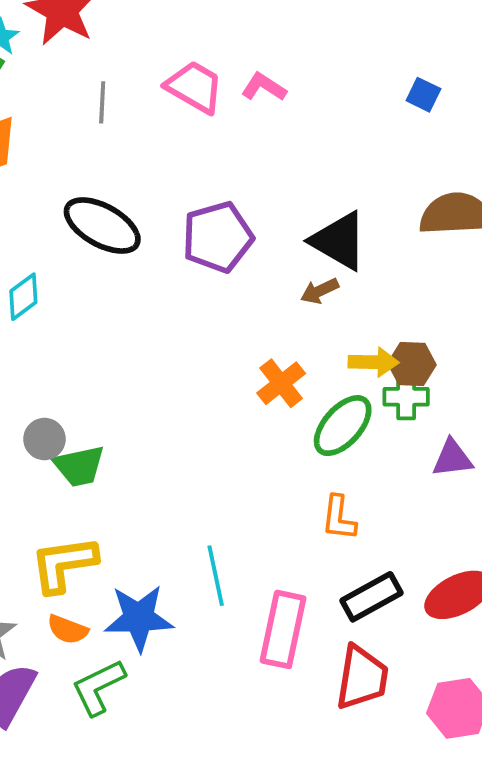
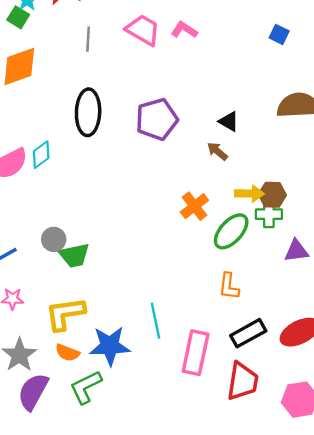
black ellipse: (102, 226) -> (88, 112), turned 63
black triangle: (339, 241) -> (229, 121), size x0.6
brown arrow: (320, 291) -> (217, 151), turned 65

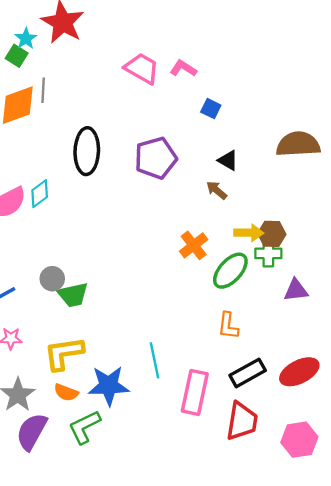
blue square: (279, 34) -> (211, 109), moved
gray line: (88, 39) -> (43, 90), moved

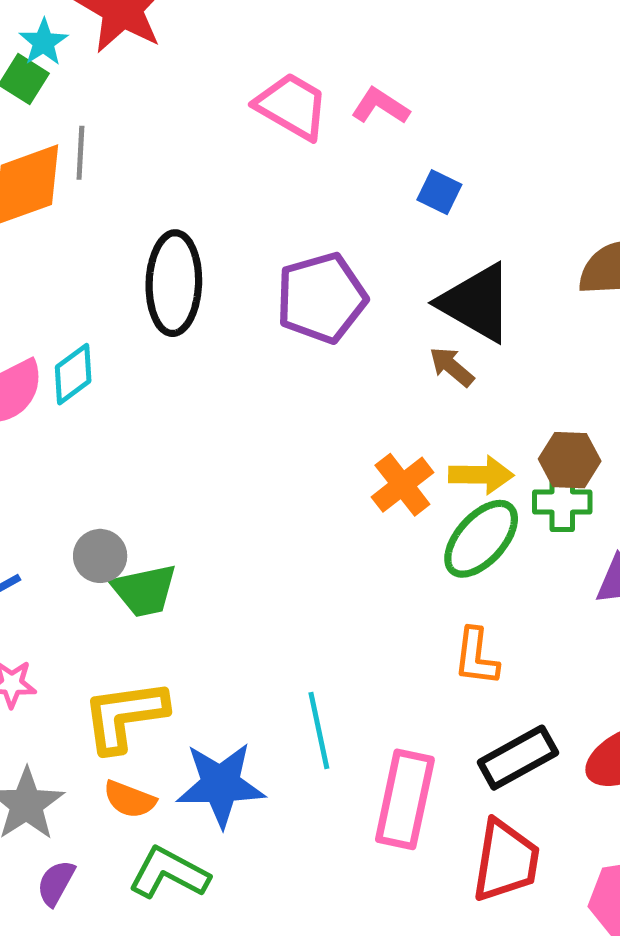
black triangle: (228, 160) -> (476, 303), size x1.8
yellow arrow: (249, 233) -> (481, 475), moved
green L-shape: (84, 427) -> (169, 873), turned 54
purple semicircle: (32, 432) -> (56, 883), size x0.6

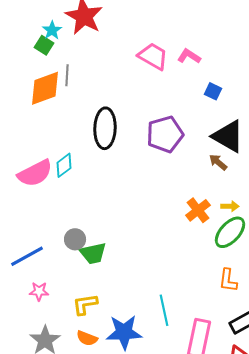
yellow arrow: (481, 475) -> (230, 206), size x0.7
yellow L-shape: (125, 716) -> (85, 304), size x0.7

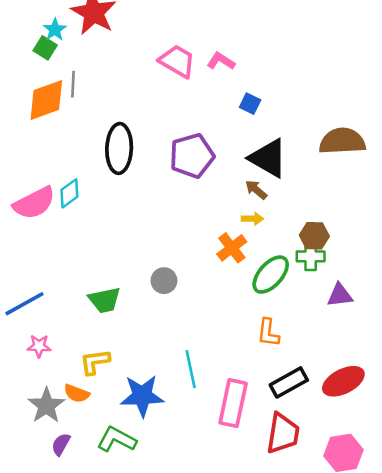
yellow arrow: (230, 206) -> (252, 219), moved
gray circle: (75, 239) -> (164, 281), moved
orange semicircle: (87, 338) -> (77, 393), moved

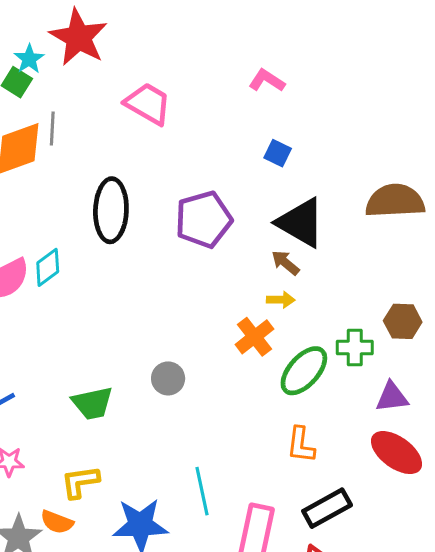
pink trapezoid: (177, 61) -> (148, 104), moved
pink L-shape: (221, 61) -> (267, 81), moved
brown hexagon: (314, 236) -> (403, 321), moved
red ellipse: (343, 381) -> (396, 453), moved, turned 63

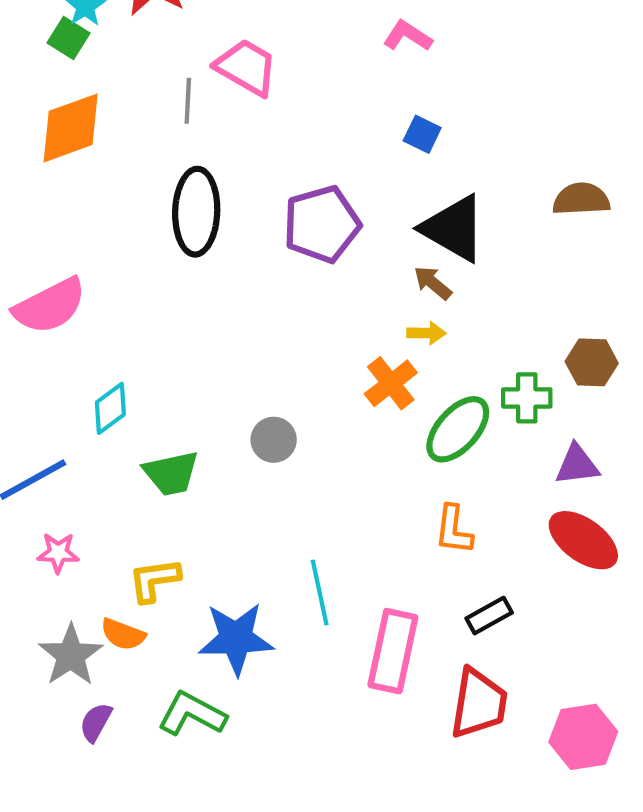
gray line: (52, 128) -> (188, 101), moved
brown semicircle: (395, 201) -> (581, 199), size x0.7
cyan diamond: (48, 267) -> (110, 408), moved
black rectangle: (327, 508) -> (489, 616), size x0.7

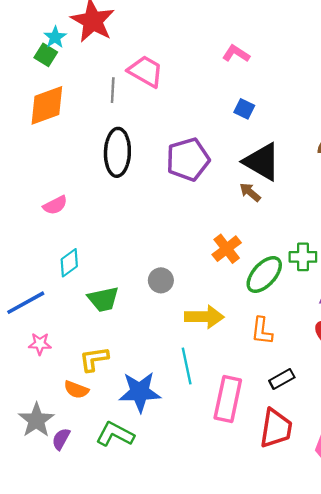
pink semicircle: (50, 306) -> (55, 205), moved, size x0.6
yellow arrow: (426, 333) -> (204, 317), moved, size x1.8
gray star: (71, 655) -> (36, 420), moved

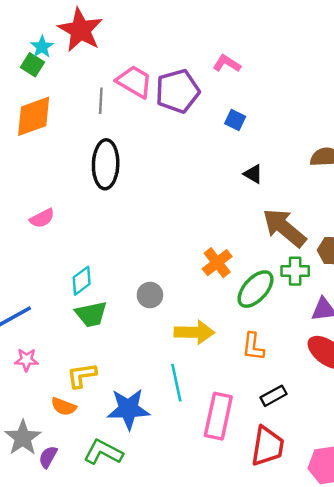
purple pentagon: (188, 159) -> (178, 91), moved
black triangle: (262, 162) -> (253, 174), size x0.5
brown arrow: (250, 192) -> (284, 228), moved, size x2.0
cyan diamond: (69, 263) -> (82, 281), moved

